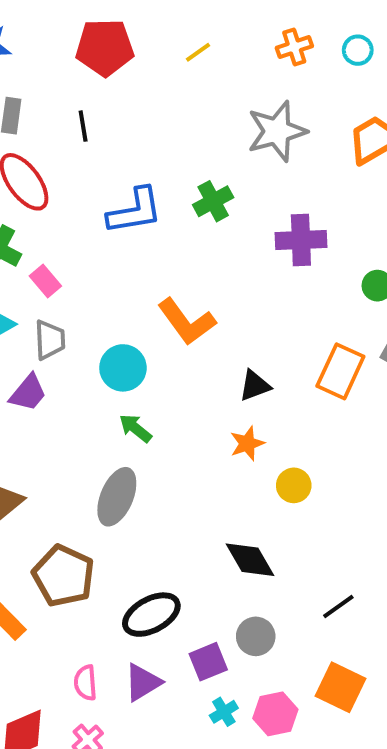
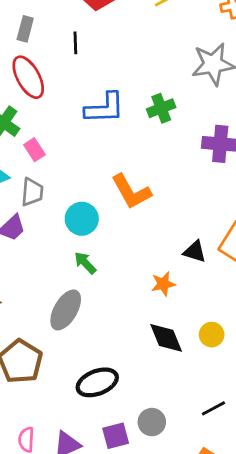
black triangle: (255, 386) -> (195, 252), moved, turned 30
yellow circle: (294, 485) -> (212, 335), moved
black diamond: (250, 560) -> (166, 338), moved
black ellipse: (151, 615) -> (97, 382), moved

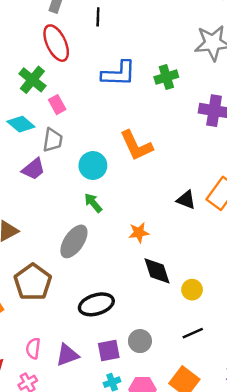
orange star: (163, 284) -> (139, 233), moved
yellow circle: (212, 335) -> (192, 290), moved

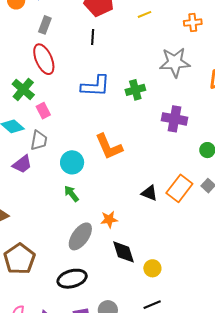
black line: (98, 17) -> (93, 37), moved
gray ellipse: (74, 241) -> (80, 236), moved

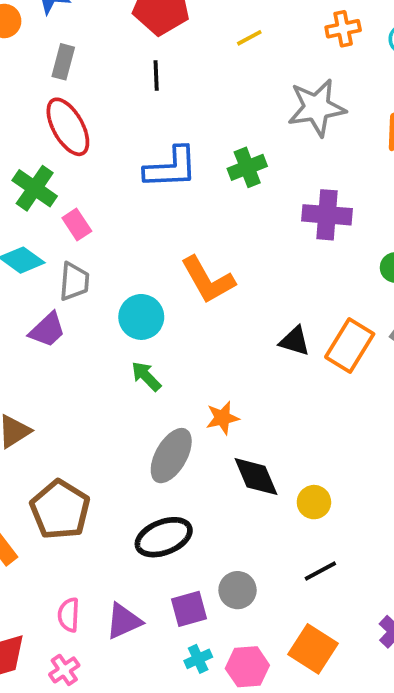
yellow line: (144, 14) -> (249, 38), moved
black triangle: (149, 193) -> (295, 341), moved

